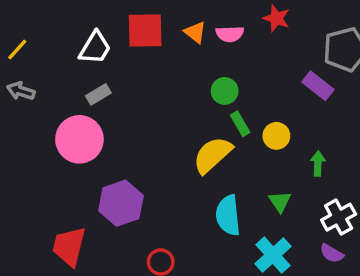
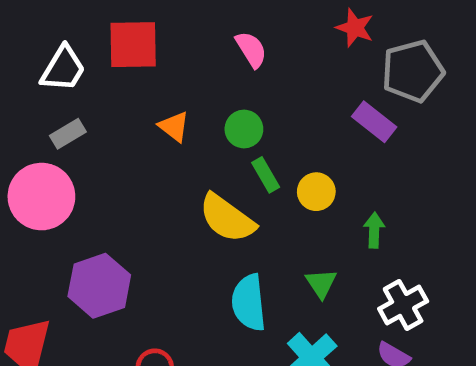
red star: (276, 18) -> (355, 28), moved
orange triangle: (195, 32) -> (174, 127), moved
pink semicircle: (230, 34) -> (251, 49), turned -120
yellow semicircle: (212, 155) -> (227, 218), turned -102

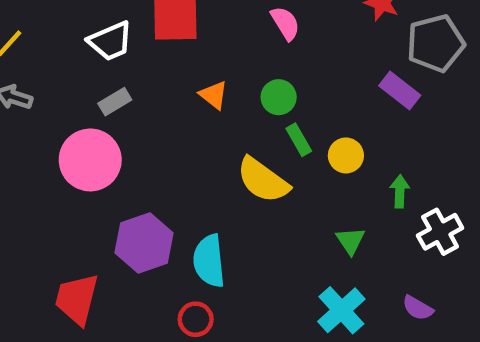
white trapezoid: (63, 69) -> (110, 41), turned 36
cyan semicircle: (249, 303) -> (209, 261), moved
white cross: (403, 305) -> (440, 232), moved

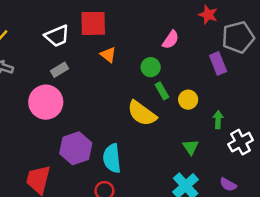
pink semicircle: (285, 23) -> (171, 40), moved, turned 66
purple rectangle: (400, 90) -> (218, 63), turned 30
orange triangle: (214, 95) -> (108, 55), moved

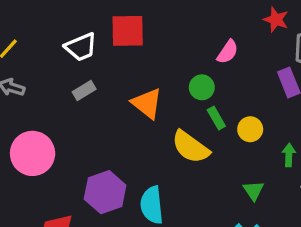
orange triangle: (108, 55) -> (147, 103), moved, size x1.5
pink circle: (46, 102) -> (33, 153), moved

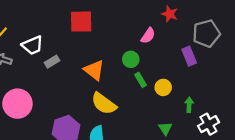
red star: (276, 20) -> (170, 14), moved
white trapezoid: (81, 47) -> (33, 45), moved
yellow semicircle: (191, 147) -> (104, 104), moved

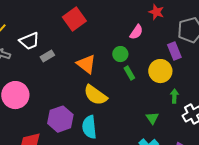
red square: (81, 22) -> (74, 19), turned -35
yellow circle: (163, 87) -> (160, 71), moved, size x1.5

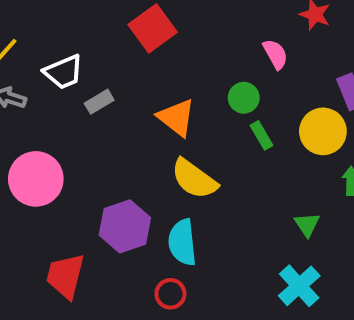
pink semicircle: (136, 32) -> (275, 54), turned -63

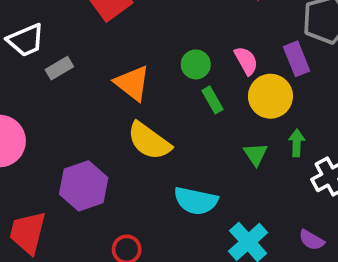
pink semicircle: (275, 54) -> (246, 61), moved
green triangle: (307, 224) -> (256, 154), moved
cyan semicircle: (182, 242) -> (196, 201), moved, turned -72

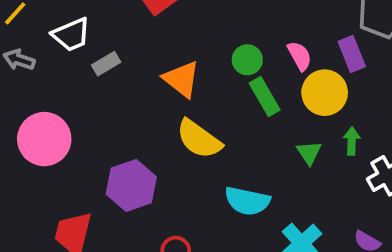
green rectangle: (213, 100) -> (265, 97), size x1.4

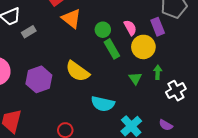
orange triangle: (182, 79) -> (71, 19), moved
purple hexagon: (131, 185) -> (39, 79), moved

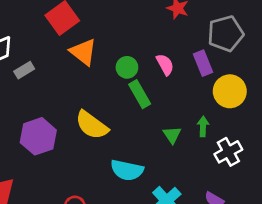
yellow circle: (143, 47) -> (230, 91), moved

